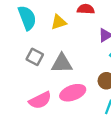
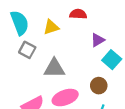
gray square: (35, 57) -> (27, 50), moved

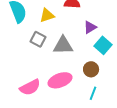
gray square: (27, 50) -> (38, 39), moved
gray triangle: (54, 68) -> (63, 45), moved

